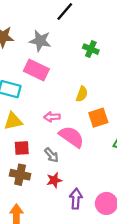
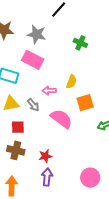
pink arrow: (52, 117) -> (49, 91), moved
gray arrow: (51, 155) -> (33, 105), moved
purple arrow: (76, 199) -> (47, 177), moved

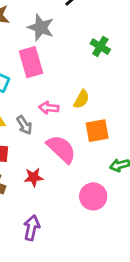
pink rectangle: (33, 60) -> (31, 62), turned 40
red star: (45, 156) -> (34, 177), moved
pink circle: (90, 178) -> (93, 196), moved

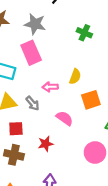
pink semicircle: (61, 149) -> (65, 118), size x0.7

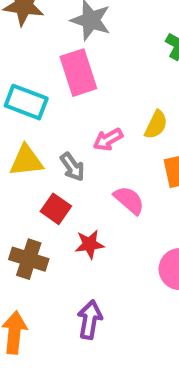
pink arrow: (50, 87) -> (108, 139), turned -32
red square: (16, 129) -> (56, 209), moved, turned 32

